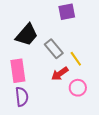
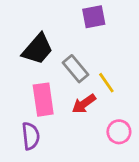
pink rectangle: (18, 71) -> (43, 100), moved
pink circle: (78, 88) -> (119, 132), moved

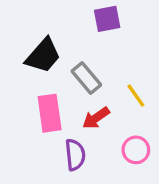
yellow line: (106, 83) -> (136, 96), moved
purple semicircle: (31, 136) -> (75, 155), moved

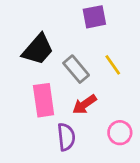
yellow line: (136, 96) -> (113, 65), moved

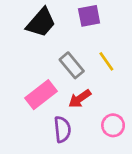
black trapezoid: (38, 49) -> (41, 23), moved
pink rectangle: (44, 100) -> (41, 95), turned 60

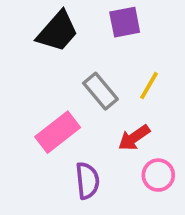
yellow line: (106, 61) -> (149, 86), turned 65
red arrow: (80, 99) -> (134, 138), moved

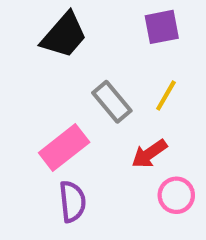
purple square: (125, 22) -> (162, 27), moved
purple semicircle: (87, 181) -> (72, 202), moved

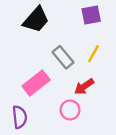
pink circle: (176, 195) -> (70, 110), moved
purple semicircle: (72, 202) -> (20, 117), moved

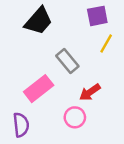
yellow line: (93, 54) -> (106, 44), moved

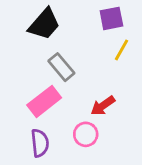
gray rectangle: (67, 61) -> (61, 67), moved
purple semicircle: (21, 125) -> (40, 143), moved

